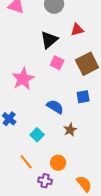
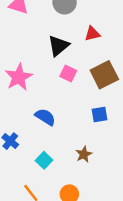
pink star: (23, 79) -> (19, 77), moved
blue semicircle: (55, 107) -> (45, 117), moved

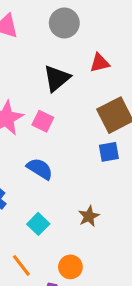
pink square: (68, 74) -> (43, 121), moved
blue square: (100, 115) -> (109, 152), moved

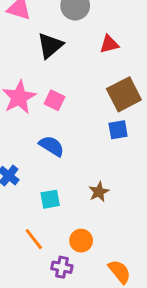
black triangle: (57, 78) -> (50, 46), moved
cyan square: (38, 224) -> (50, 199), turned 36

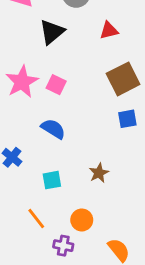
blue square: (118, 130) -> (127, 119), moved

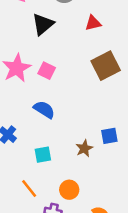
blue square: (127, 119) -> (109, 136), moved

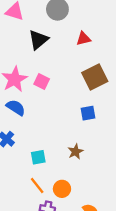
blue semicircle: (44, 109) -> (16, 107), moved
blue square: (109, 136) -> (88, 113), moved
orange line: (29, 188) -> (37, 185), moved

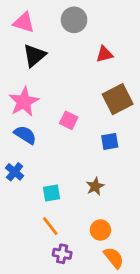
black triangle: (38, 40) -> (34, 56), moved
pink square: (42, 82) -> (69, 120), moved
orange circle: (62, 189) -> (100, 230), moved

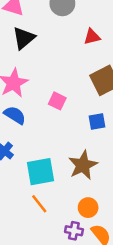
brown star: (95, 186) -> (83, 165), size x1.6
cyan square: (52, 193) -> (41, 172), size x1.6
purple cross: (62, 254) -> (74, 231), moved

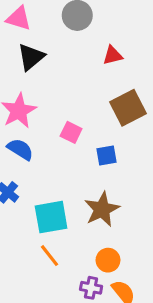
blue square: (97, 121) -> (106, 155), moved

